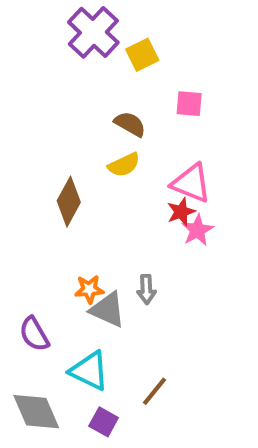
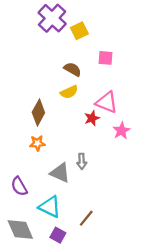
red star: (181, 212) -> (92, 118), moved
pink star: (197, 230) -> (121, 131), moved
orange star: (89, 289) -> (37, 143), moved

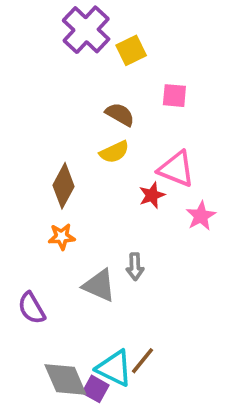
cyan triangle: (50, 207) -> (114, 368), moved
gray diamond: (20, 230) -> (65, 379), moved

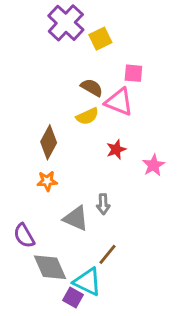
pink triangle: (176, 169) -> (119, 102), moved
brown line: (143, 361) -> (108, 254), moved
gray diamond: (65, 379) -> (50, 267), moved

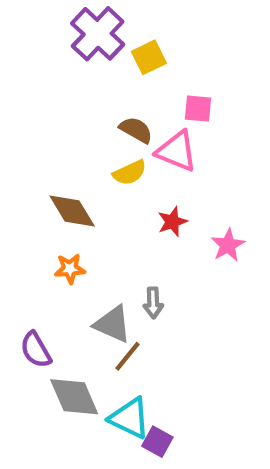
brown diamond: (49, 142) -> (72, 211), turned -60
brown line: (108, 254) -> (128, 356), moved
purple square: (73, 298) -> (157, 442), moved

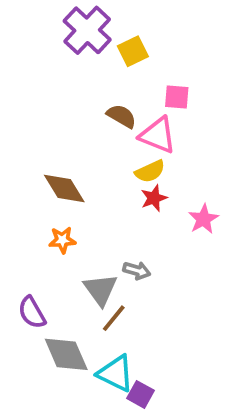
yellow semicircle: (130, 173) -> (150, 171), moved
gray arrow: (153, 303) -> (137, 271), turned -72
gray triangle: (113, 324) -> (100, 290), turned 30

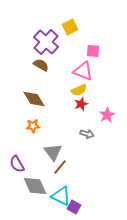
purple cross: (87, 30) -> (46, 42), moved
brown semicircle: (121, 116) -> (41, 65), moved
gray arrow: (137, 271) -> (87, 134), moved

